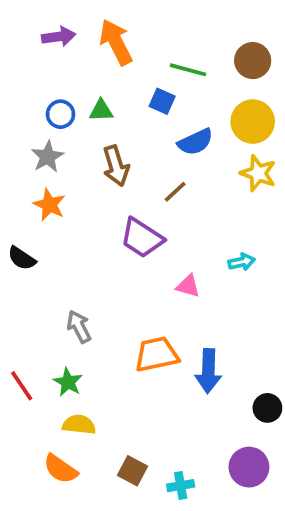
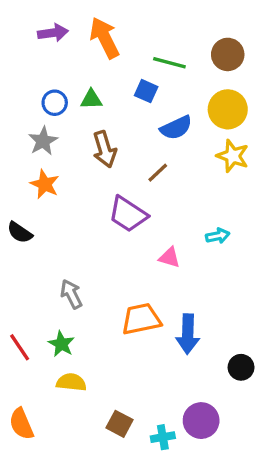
purple circle: (249, 467) -> (201, 421), moved
orange semicircle: (60, 469) -> (21, 424), moved, turned 32

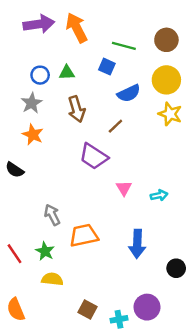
purple arrow: (53, 33) -> (39, 24), size x1.4
cyan arrow: (218, 236) -> (159, 195), moved
pink triangle: (169, 257) -> (124, 188), turned 42
orange trapezoid: (141, 319) -> (84, 235), moved

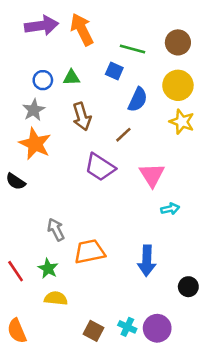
blue semicircle: (129, 93) -> (138, 100), turned -40
orange star: (33, 135) -> (35, 144), size x1.4
pink triangle: (124, 188) -> (152, 175), moved, size x1.5
cyan cross: (119, 319) -> (127, 327), moved, turned 35

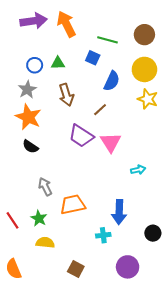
pink triangle: (152, 175) -> (111, 142), moved
black semicircle: (16, 181) -> (30, 147), moved
cyan cross: (127, 327) -> (103, 235), moved, turned -32

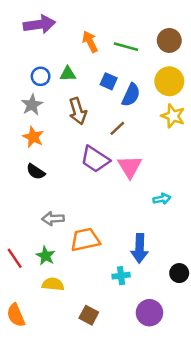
orange arrow: (66, 24) -> (90, 42), moved, size x0.7
blue square: (93, 58) -> (109, 81), moved
orange star: (28, 117) -> (33, 137), size x0.7
gray arrow: (45, 187) -> (53, 219), turned -66

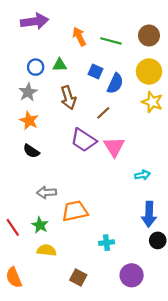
blue arrow: (140, 248) -> (149, 214), moved

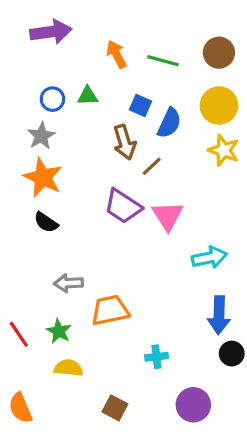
brown arrow: (68, 98) -> (124, 142), moved
orange star: (29, 121) -> (43, 177), size x1.4
cyan arrow: (142, 175) -> (209, 258), size x1.5

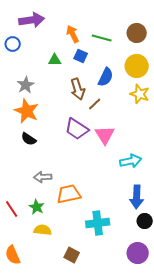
blue circle: (52, 99) -> (13, 44), moved
blue square: (140, 105) -> (81, 56), moved
cyan cross: (157, 357) -> (98, 223), size x1.6
purple circle: (193, 405) -> (138, 253), moved

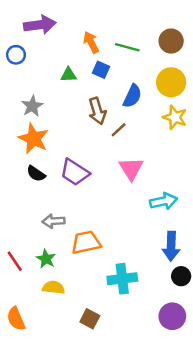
purple trapezoid: (77, 129) -> (75, 172), moved

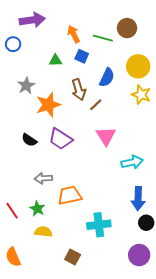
brown circle: (171, 41) -> (127, 28), moved
orange star: (33, 139) -> (48, 105), moved, turned 30

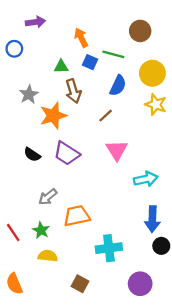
purple arrow: (32, 20) -> (35, 22), size x0.7
green line: (103, 38) -> (113, 54), moved
brown arrow: (79, 90) -> (73, 91), moved
gray arrow: (43, 178) -> (48, 197), turned -36
purple circle: (139, 255) -> (140, 284), moved

